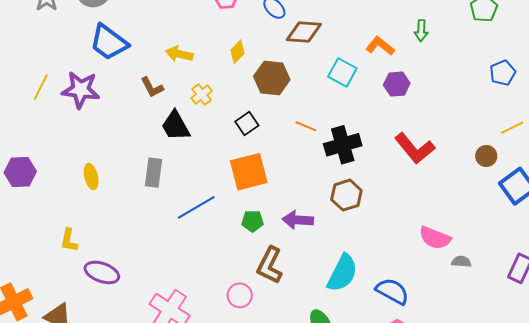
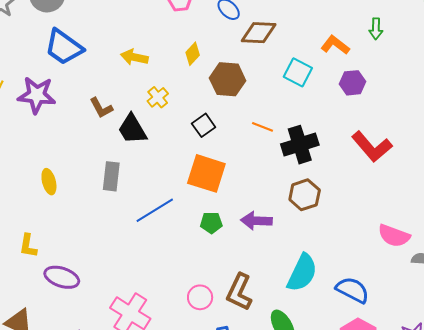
brown L-shape: (152, 87) -> (101, 108), moved
orange square: (249, 172) -> (206, 173), turned 33
brown L-shape: (270, 265) -> (239, 292), moved

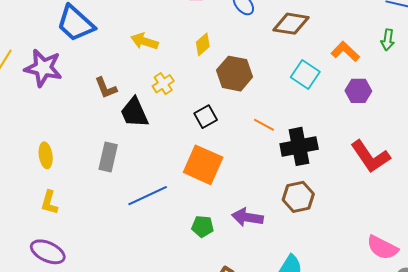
brown diamond: (259, 33) -> (291, 24), moved
green pentagon: (211, 223) -> (203, 226), moved
yellow L-shape: (28, 246) -> (49, 202), moved

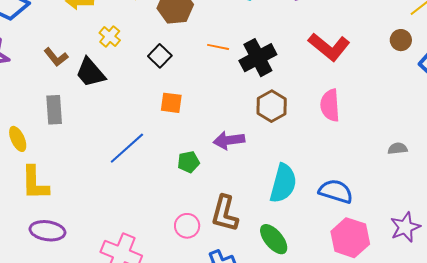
gray rectangle: (108, 157) -> (54, 110), moved
orange square: (203, 165) -> (171, 103), size x0.6
yellow L-shape: (49, 202) -> (35, 183), size x1.5
pink semicircle: (382, 248) -> (330, 105), moved, turned 76

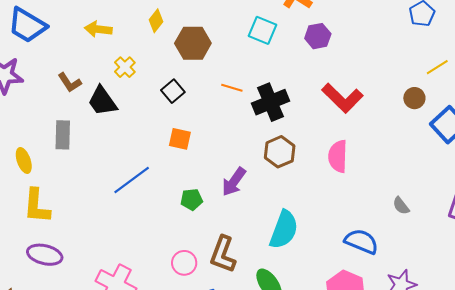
purple arrow: (229, 140) -> (234, 182), turned -52
gray semicircle: (398, 148) -> (401, 206), turned -126
blue semicircle: (336, 191) -> (361, 241), moved

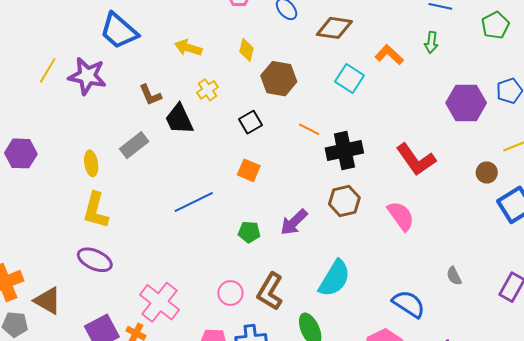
yellow diamond: (156, 21) -> (246, 50), turned -35
purple hexagon: (318, 36) -> (466, 103), moved, size x1.5
gray rectangle: (63, 135) -> (134, 145), turned 40
pink semicircle: (338, 156) -> (401, 216), turned 132

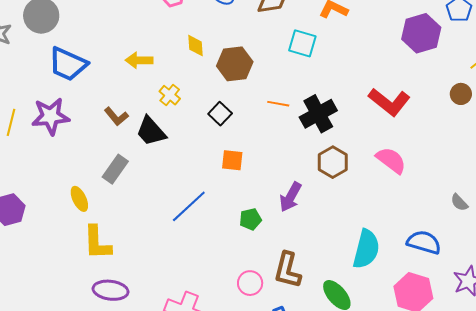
cyan semicircle: (335, 278) -> (366, 249), moved

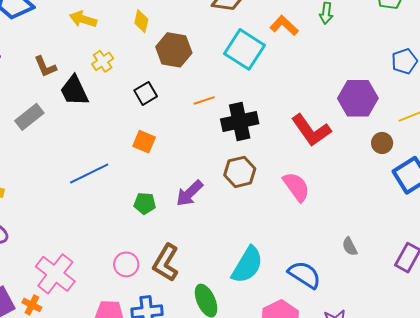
purple hexagon: (421, 33) -> (358, 98), moved
cyan square: (302, 43) -> (244, 49), size x1.4
orange line: (278, 104) -> (204, 100), turned -45

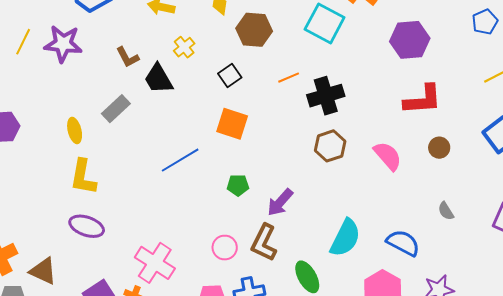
purple hexagon: (358, 98) -> (410, 40), moved
red L-shape: (311, 130) -> (423, 100), moved, turned -54
orange square: (144, 142) -> (232, 124), size x1.4
brown circle: (382, 143) -> (439, 148), moved
purple arrow: (189, 193) -> (280, 202), moved

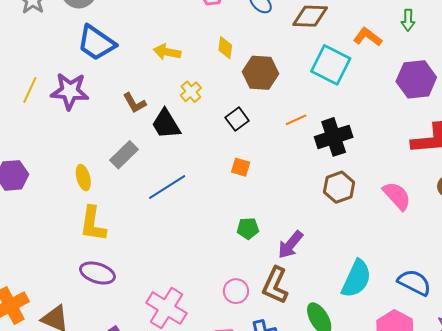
orange square: (232, 124) -> (241, 167), size x0.6
blue line: (180, 160) -> (167, 187), moved

